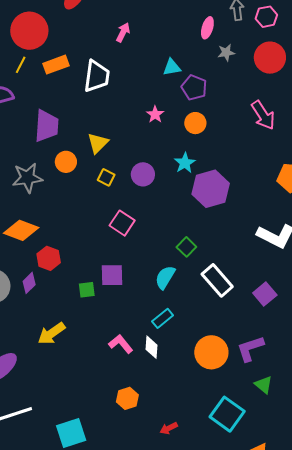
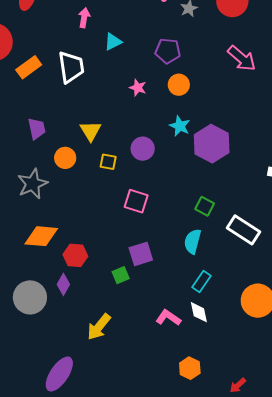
cyan triangle: (172, 67) -> (113, 42), moved
purple trapezoid: (47, 126) -> (37, 129), size x0.7

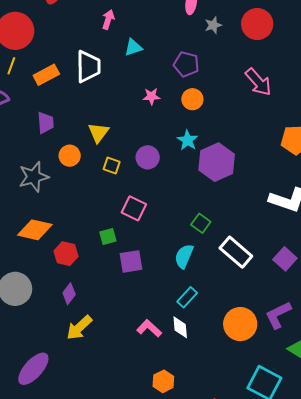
orange rectangle: (29, 67) -> (46, 75), moved
pink star: (138, 88) -> (151, 96), turned -30
green square: (121, 275) -> (108, 237), moved
purple diamond: (63, 284) -> (69, 294), moved

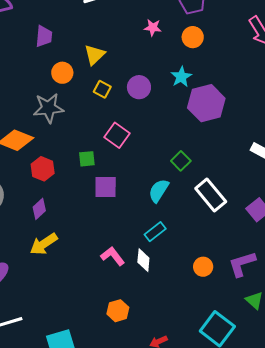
gray star: (34, 177) -> (48, 108), moved
orange circle: (240, 324) -> (203, 267), size x0.6

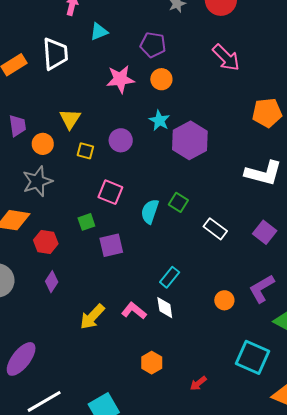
pink star: (153, 28) -> (120, 79), size x1.6
purple trapezoid: (44, 36) -> (17, 126), moved
cyan semicircle: (159, 191) -> (150, 211), moved
white rectangle: (211, 195) -> (215, 229), size x0.7
yellow arrow: (44, 244) -> (92, 317), moved

